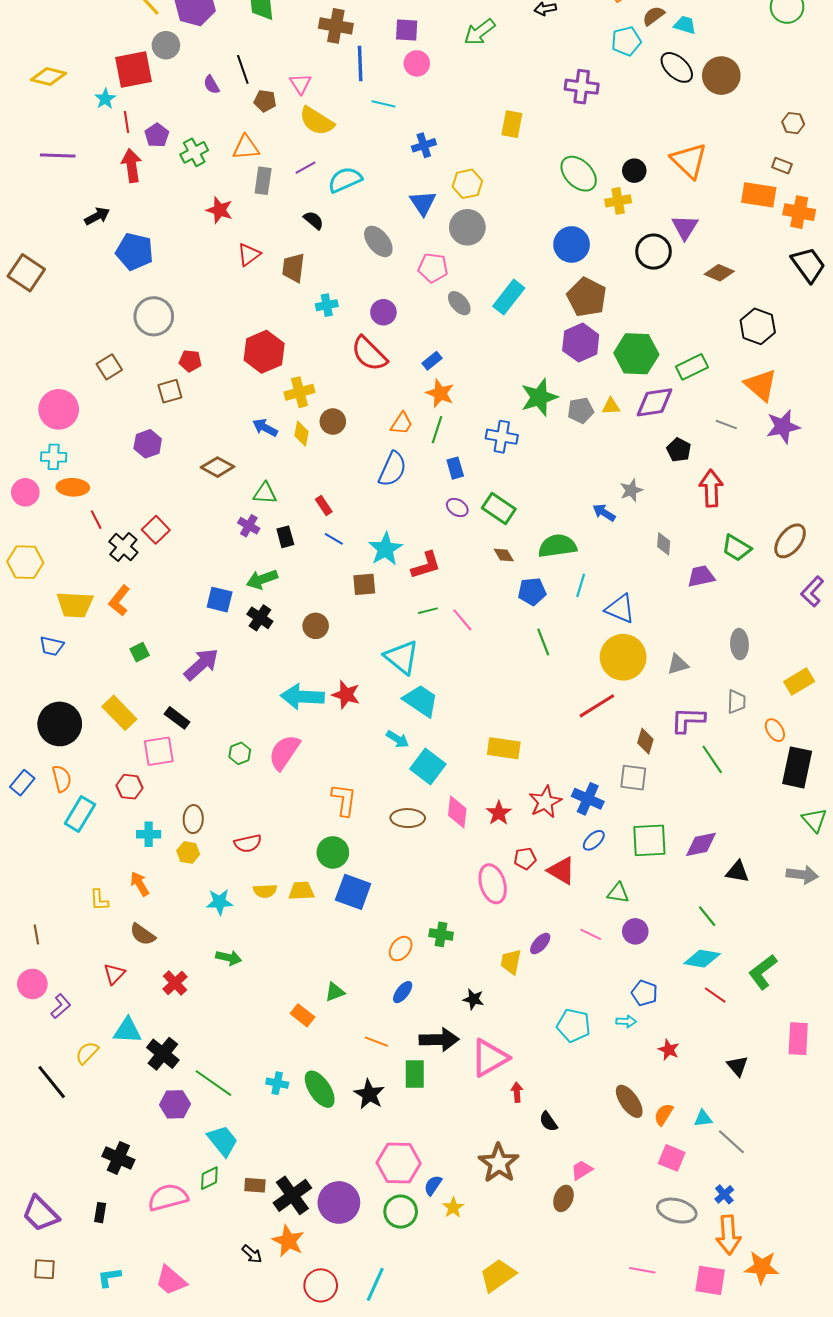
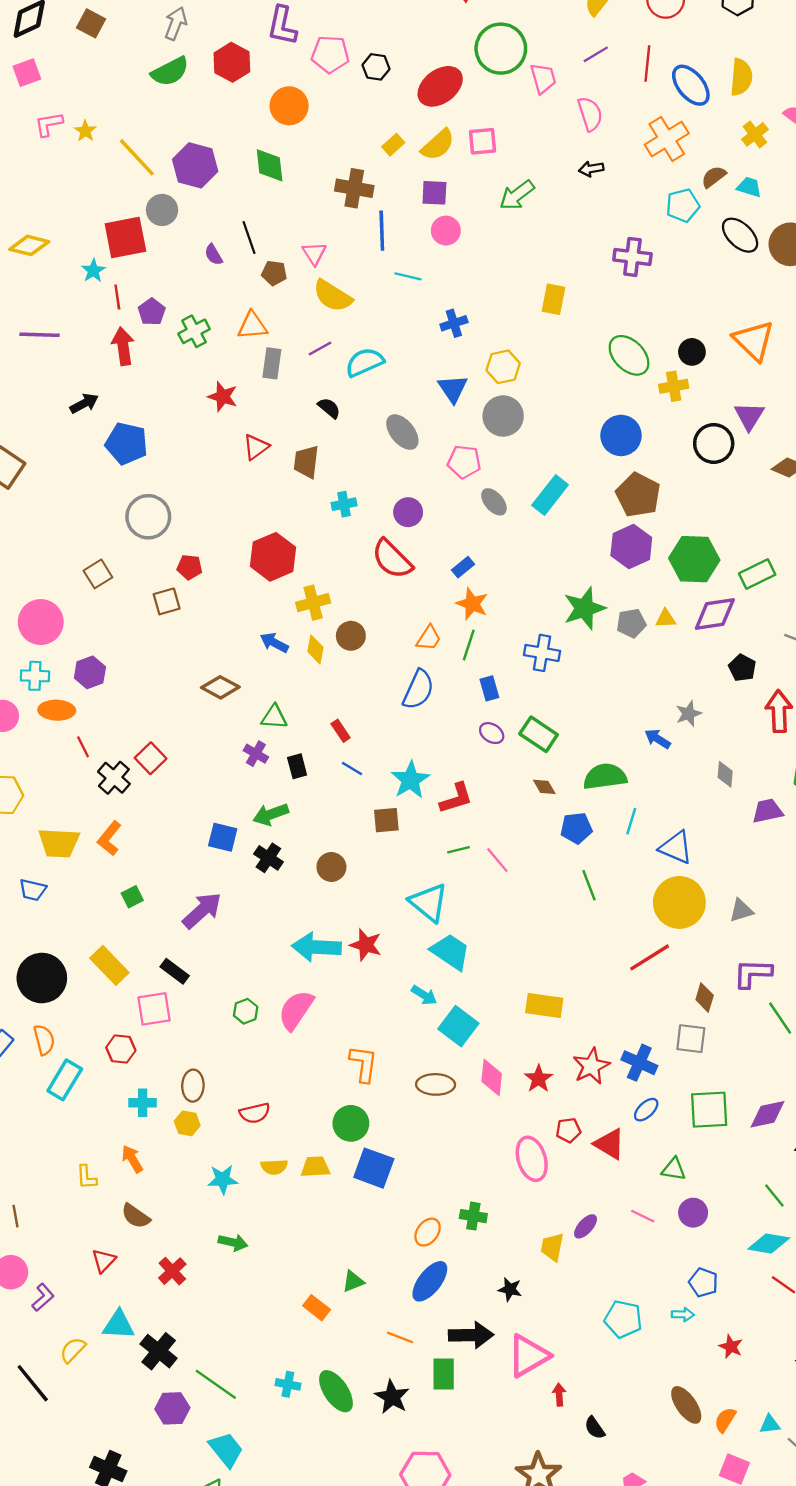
purple hexagon: (148, 444) -> (90, 672), moved
blue ellipse: (403, 992) -> (430, 1281), size x1.6

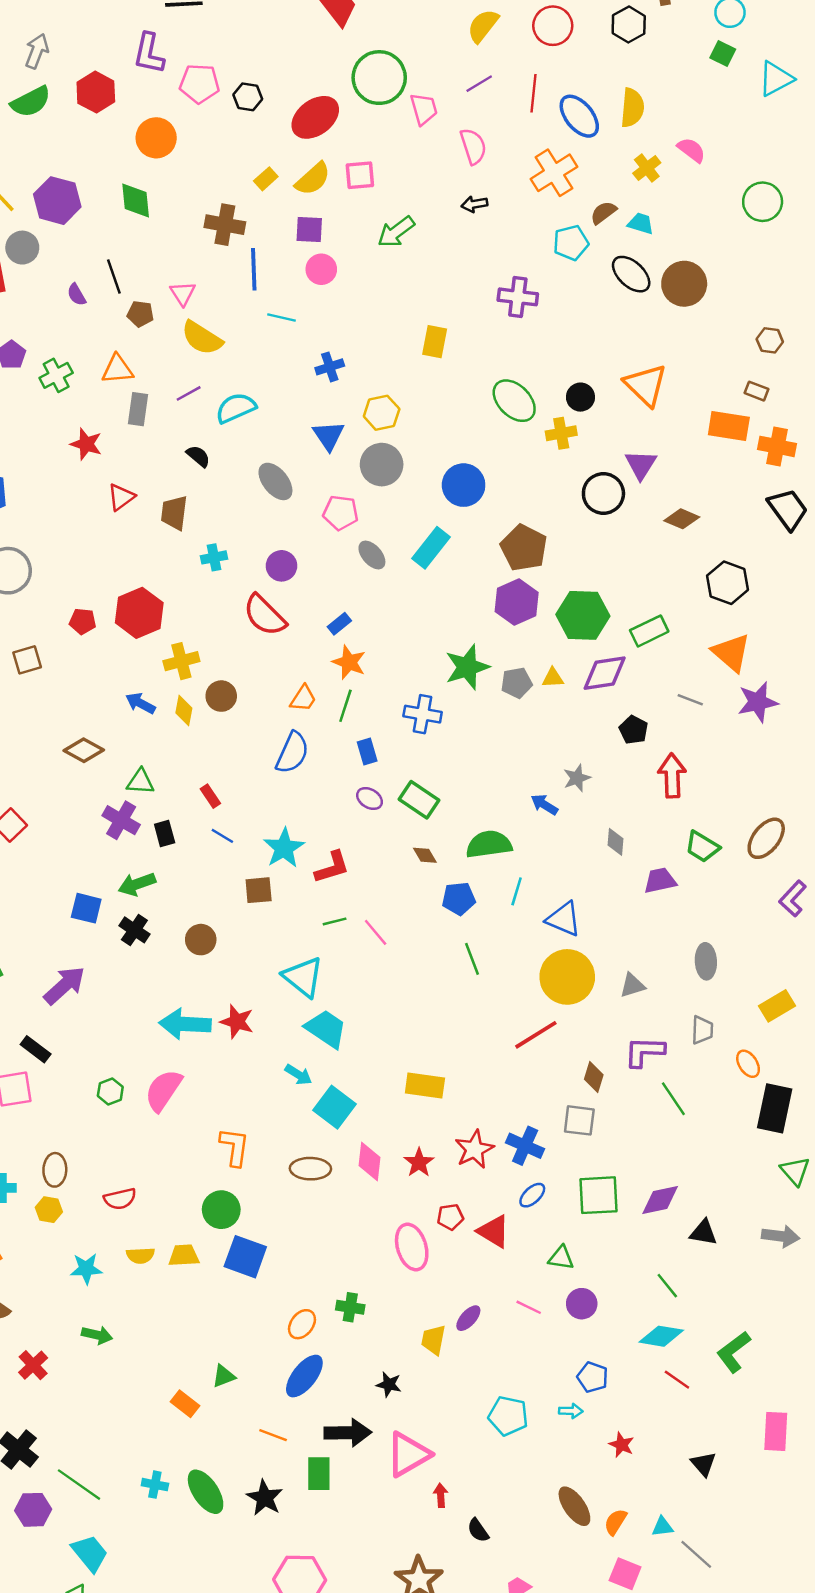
blue circle: (621, 435) -> (464, 485), moved
red pentagon: (189, 567) -> (83, 621), moved
purple cross: (256, 754) -> (121, 820), size x1.4

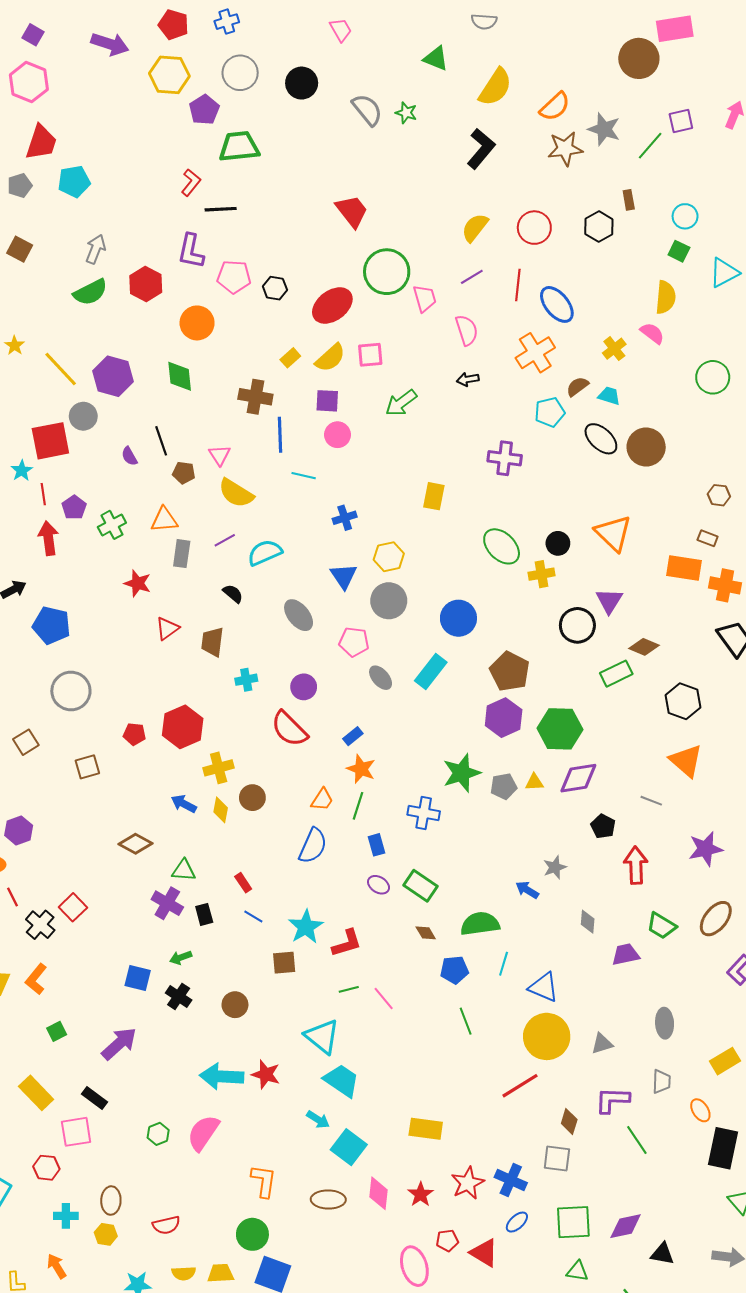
yellow semicircle: (632, 108) -> (666, 297), moved
green rectangle: (649, 631) -> (616, 674), moved
purple star: (758, 702) -> (706, 849), moved
green arrow: (137, 884) -> (181, 958), size x0.7
green triangle: (561, 1258) -> (577, 1271), moved

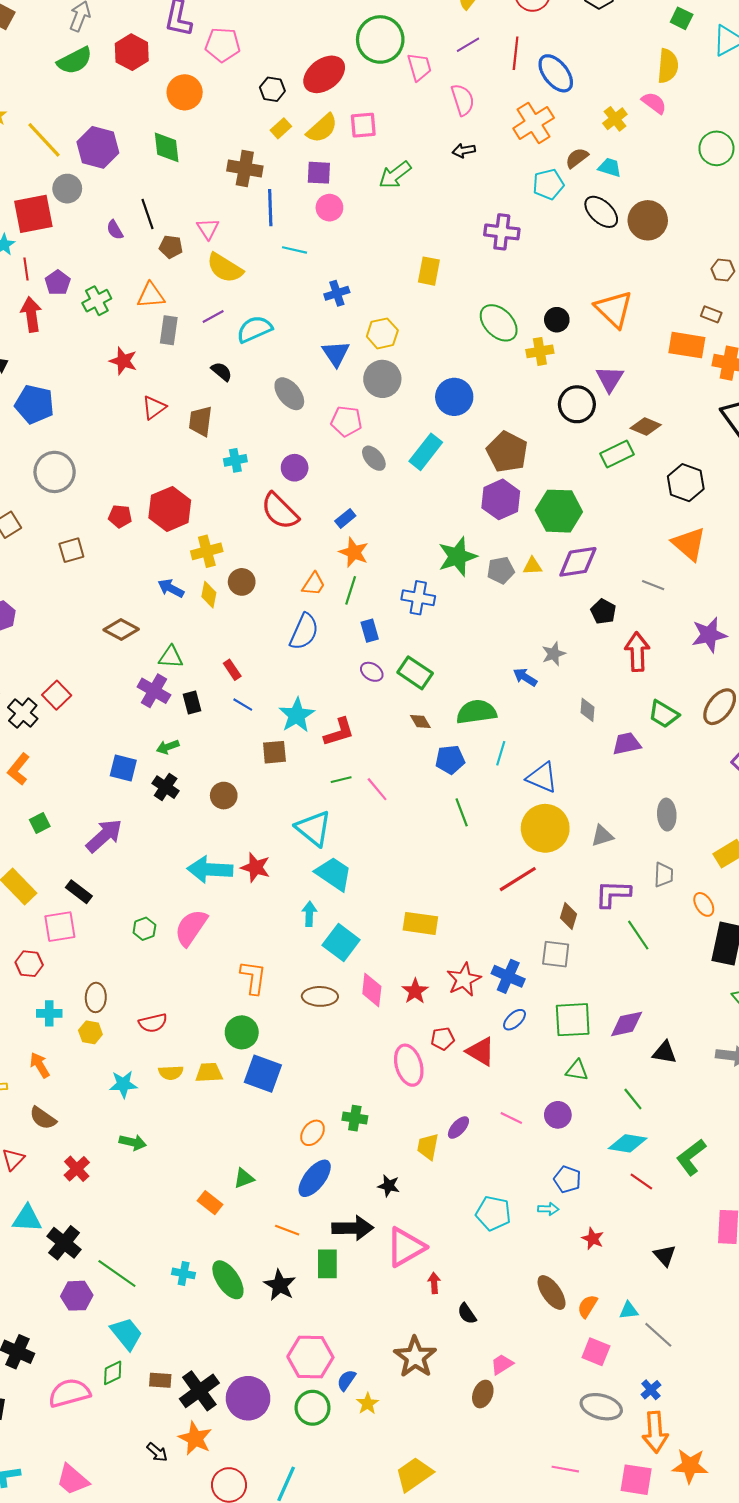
black hexagon: (275, 288) -> (272, 89), moved
cyan arrow: (318, 1120) -> (309, 914), turned -120

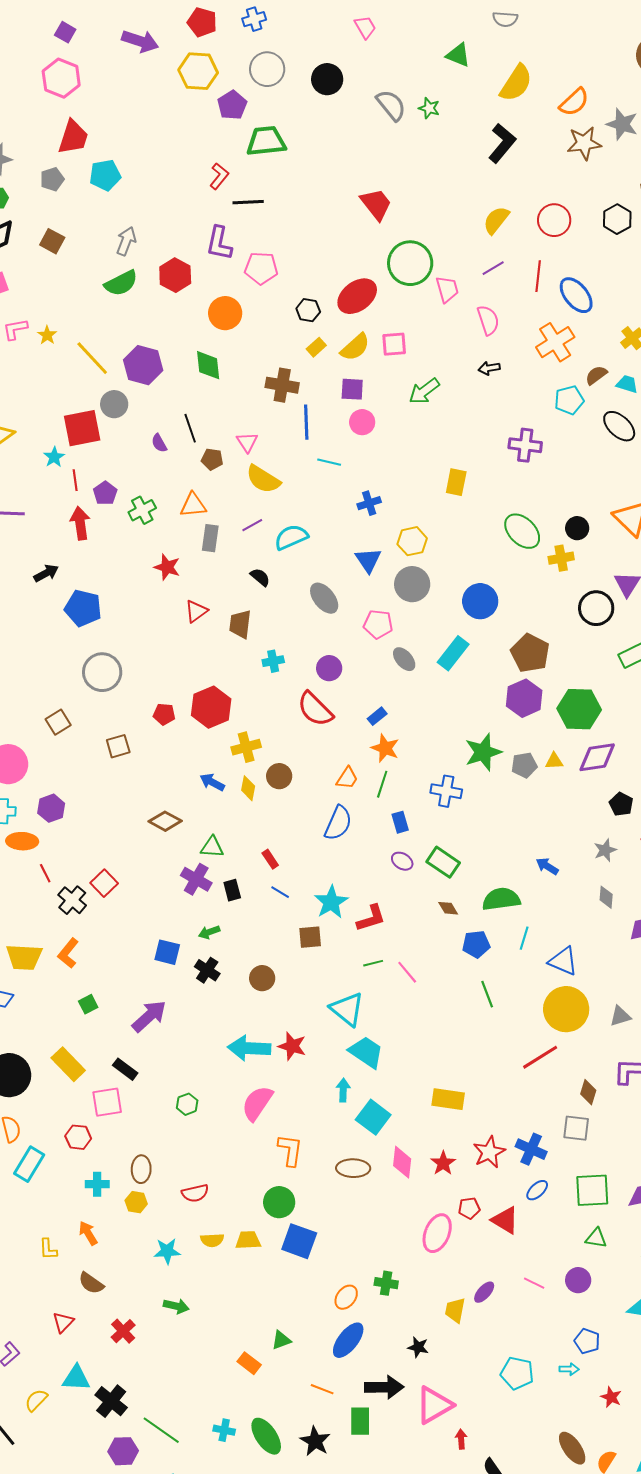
gray star: (554, 654) -> (605, 850), moved
pink semicircle: (191, 928) -> (257, 1103), moved
pink ellipse: (409, 1065) -> (437, 1233), turned 39

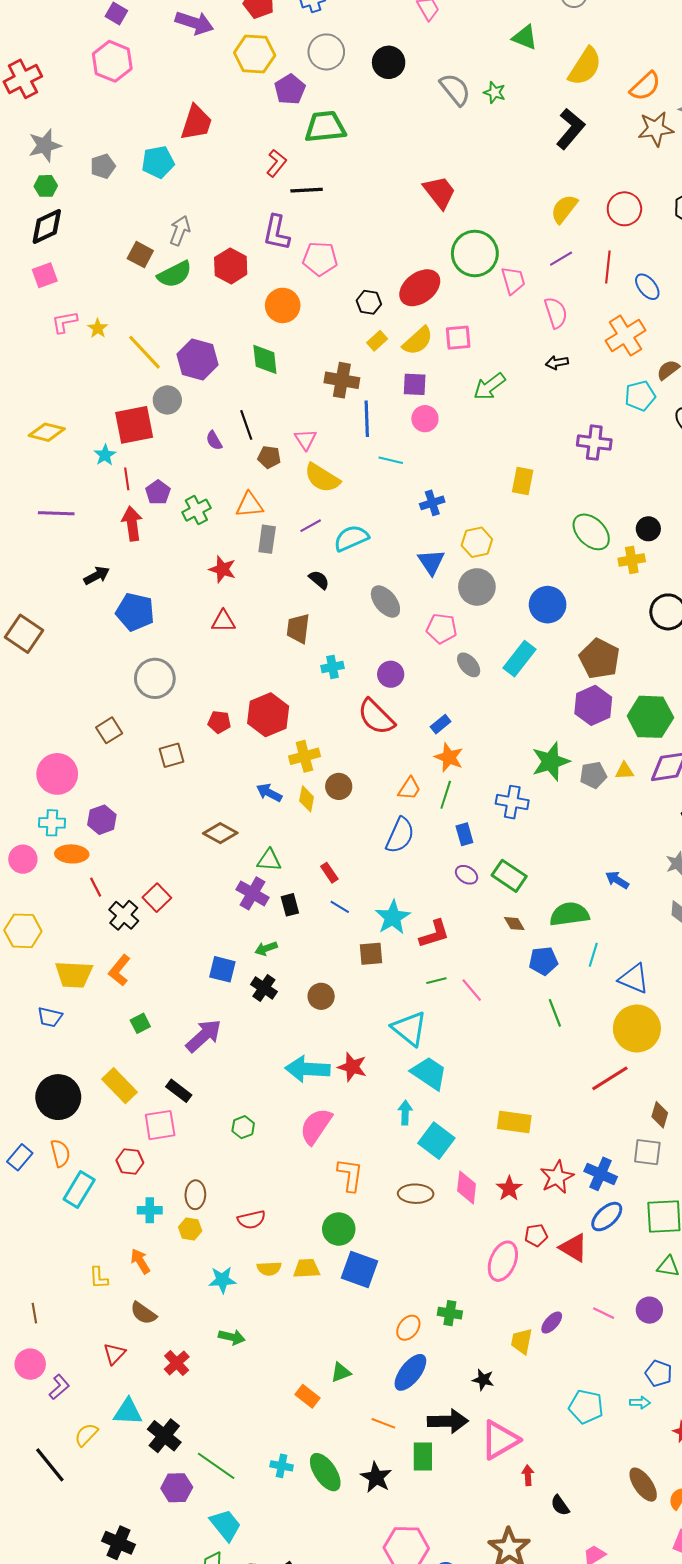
red trapezoid: (73, 137) -> (196, 123), moved
brown square: (52, 241) -> (140, 255), moved
blue ellipse: (576, 295) -> (647, 287), size x0.7
red triangle: (196, 611) -> (223, 621), moved, turned 35
blue ellipse: (537, 1190) -> (607, 1217), size x1.4

